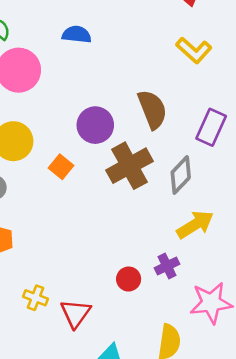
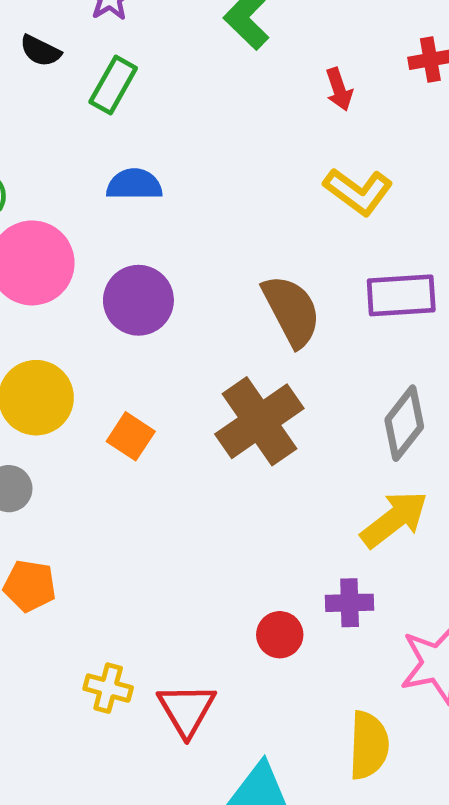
purple circle: (95, 125) -> (138, 300), moved
purple rectangle: (211, 127) -> (401, 295), moved, turned 68
gray diamond: (181, 175) -> (404, 423), moved
purple cross: (167, 266) -> (350, 603), turned 30

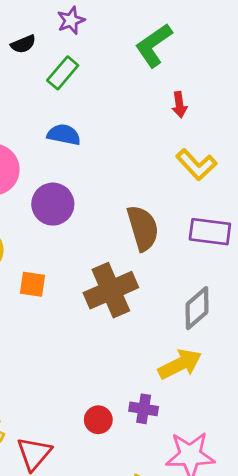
black semicircle: (40, 51) -> (23, 44), turned -60
red arrow: (339, 89) -> (179, 105), moved
orange square: (131, 436) -> (32, 284), turned -36

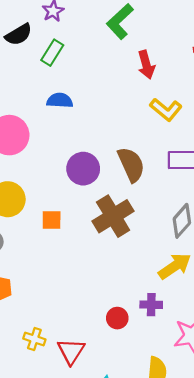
black semicircle: (23, 44) -> (19, 35), size x1.4
red arrow: (179, 105) -> (146, 65), size x1.4
purple circle: (53, 204) -> (83, 169), moved

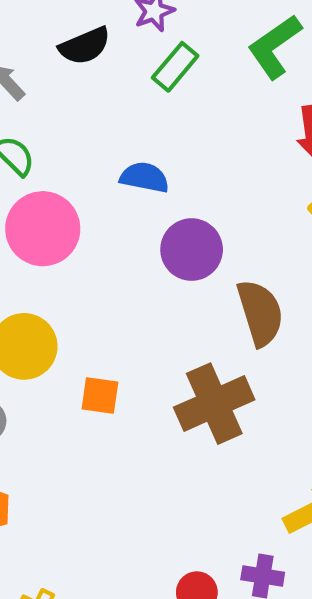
green rectangle: (52, 53) -> (175, 67), moved
purple circle: (83, 169) -> (192, 250), moved

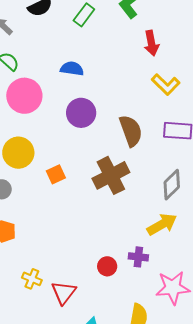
purple circle: (192, 250) -> (81, 113), moved
orange square: (100, 396) -> (56, 174), turned -30

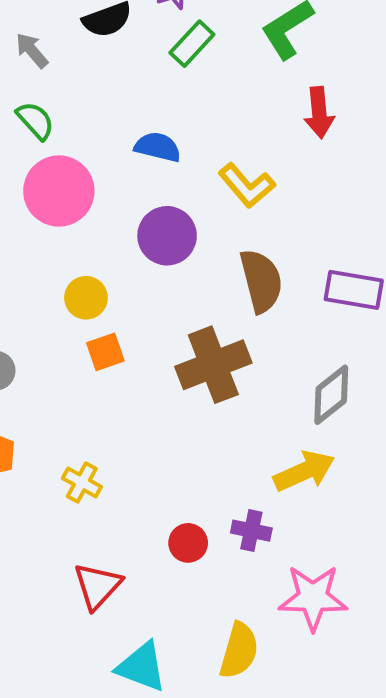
yellow L-shape: (166, 84) -> (247, 186), moved
yellow circle: (18, 153) -> (86, 298), moved, size x0.7
yellow cross: (32, 279) -> (82, 482), moved

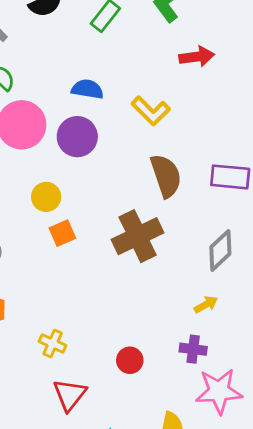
red arrow: (319, 113) -> (197, 57), turned -88
purple circle: (167, 236) -> (77, 137), moved
yellow arrow: (304, 471) -> (206, 305), size x0.6
yellow cross: (82, 482) -> (53, 344), moved
purple cross: (251, 531) -> (193, 349), moved

